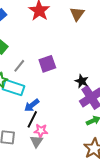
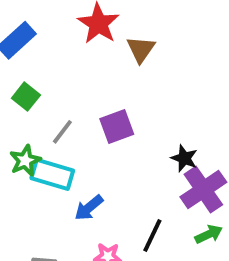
brown triangle: (77, 14) -> (141, 49), moved
black line: (32, 119) -> (152, 236), moved

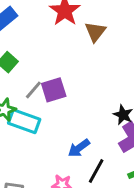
purple square: (117, 127) -> (54, 90), moved
blue arrow: (89, 208) -> (79, 148), moved

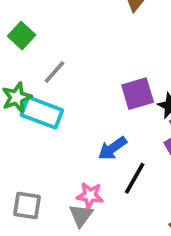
purple square: (54, 90) -> (138, 94), moved

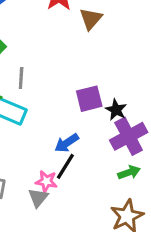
gray line: (54, 72) -> (21, 78), turned -40
black line: (135, 178) -> (65, 166), moved

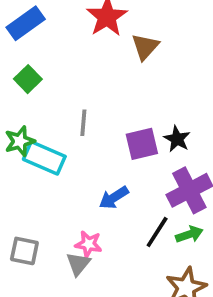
gray line: (21, 78) -> (83, 123), moved
black star: (116, 110) -> (177, 139), moved
black line: (65, 166) -> (157, 232), moved

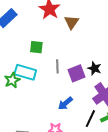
green square: (28, 79) -> (36, 47), moved, turned -32
gray line: (83, 123) -> (57, 66), moved
cyan rectangle: (44, 158) -> (25, 72), moved

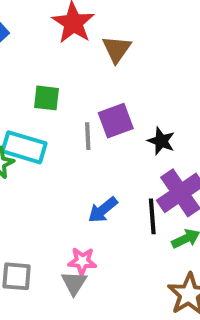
purple square: (76, 73) -> (116, 121), moved
black line: (90, 119) -> (152, 216), moved, turned -30

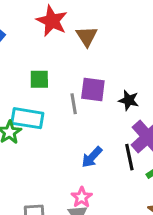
purple square: (116, 121) -> (93, 89), turned 35
pink star: (82, 261) -> (82, 197), turned -30

